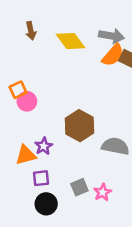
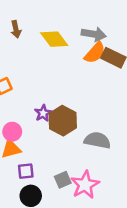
pink circle: (27, 101) -> (12, 132), moved
purple star: (44, 146) -> (43, 113), moved
pink star: (103, 192) -> (85, 185), size x1.6

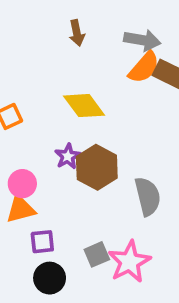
brown arrow: (16, 29) -> (77, 33), moved
yellow diamond: (54, 39) -> (84, 106), moved
gray semicircle: (97, 140) -> (148, 196), turned 65

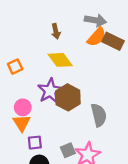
brown arrow: (77, 33) -> (56, 31), moved
purple star: (68, 156) -> (50, 91), size x1.6
orange triangle: (21, 209) -> (22, 123), turned -48

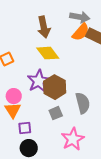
brown arrow: (56, 31) -> (44, 27), size x1.5
gray square: (68, 150) -> (56, 113), moved

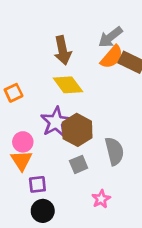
gray arrow: (80, 17) -> (110, 37), turned 132
pink star: (73, 139) -> (101, 199), size x0.6

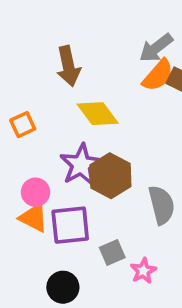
brown arrow: (63, 50) -> (68, 66), moved
orange triangle: (21, 160) -> (34, 218), turned -30
gray square: (79, 164) -> (112, 252), moved
purple square: (37, 184) -> (70, 225), moved, size x1.6

